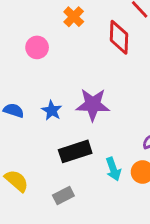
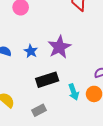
purple star: (93, 105) -> (59, 47), turned -30

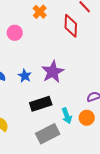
gray rectangle: (39, 110) -> (48, 134), moved, size x1.6

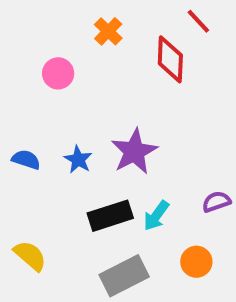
cyan arrow: (67, 116) -> (156, 216), moved, turned 56
orange circle: (87, 118) -> (196, 262), moved

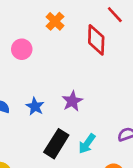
purple star: (134, 152) -> (72, 101), size x0.7
black rectangle: (110, 216) -> (56, 144), turned -40

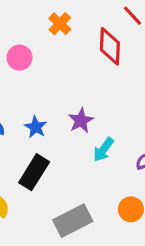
black rectangle: (56, 144) -> (34, 172), moved
cyan arrow: (87, 144) -> (103, 150), moved

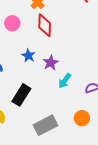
red diamond: (110, 46) -> (45, 25), moved
blue star: (36, 127) -> (28, 56), moved

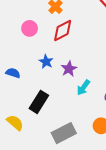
red diamond: (45, 25) -> (63, 30), turned 60

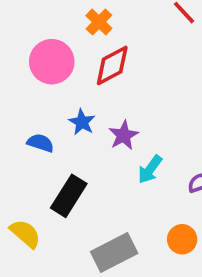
pink circle: (30, 28) -> (52, 62), size x1.5
blue semicircle: (13, 73) -> (40, 143), moved

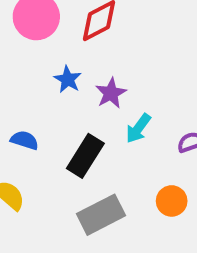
blue semicircle: (40, 143) -> (25, 140), moved
black rectangle: (69, 196) -> (85, 156), moved

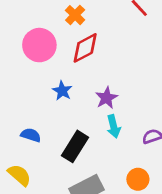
purple star: (111, 93) -> (106, 98), moved
cyan arrow: (138, 128) -> (114, 126), turned -50

